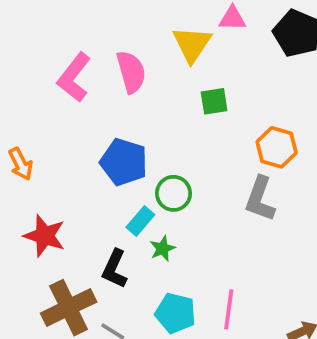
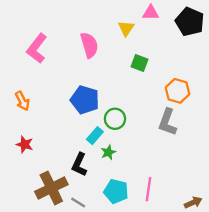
yellow triangle: (192, 44) -> (126, 28), size x0.7
pink L-shape: (74, 77) -> (37, 48), moved
green square: (214, 101) -> (140, 63), turned 30
red star: (45, 236) -> (25, 144), moved, size x0.7

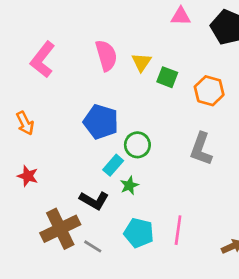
yellow triangle: (126, 28) -> (141, 62), moved
orange hexagon: (178, 91) -> (209, 91), moved
black L-shape: (79, 165) -> (94, 200), turned -85

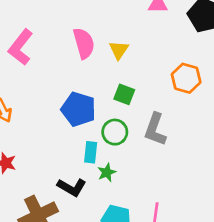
green square: (167, 77) -> (124, 94), moved
gray L-shape: (201, 149) -> (155, 129), moved
cyan rectangle: (113, 165) -> (91, 152), turned -35

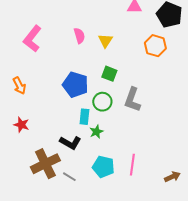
pink semicircle: (84, 43) -> (79, 36), size x0.7
orange hexagon: (186, 78) -> (155, 46), moved

